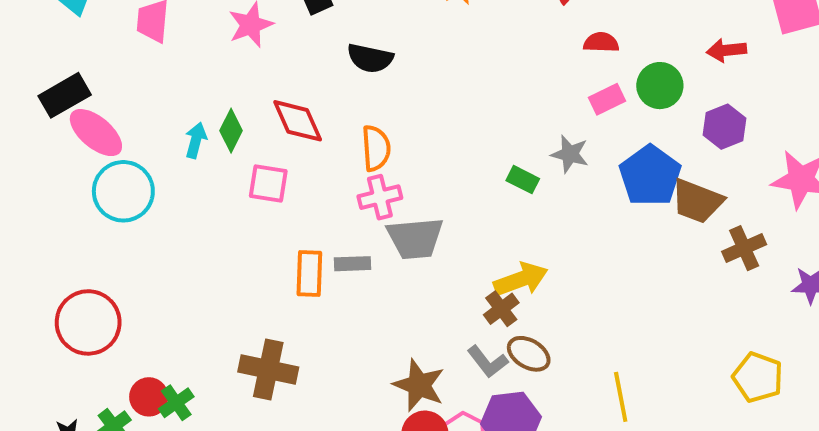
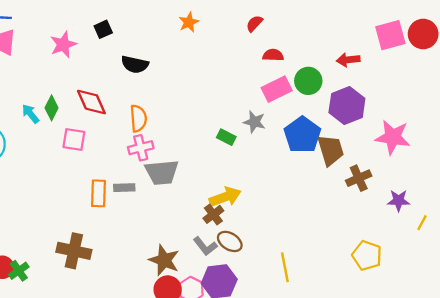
pink rectangle: (607, 99) -> (277, 89), size x1.4
purple hexagon: (724, 127) -> (347, 105), size x1.4
cyan arrow: (196, 140) -> (30, 114), turned -54
brown trapezoid: (697, 201) -> (331, 150), turned -128

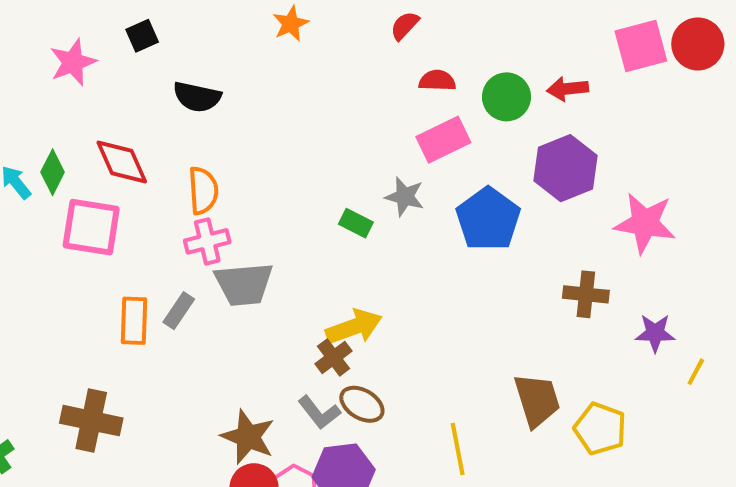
green circle: (308, 81) -> (506, 97), moved
pink square: (74, 139) -> (91, 227), size x1.4
brown trapezoid: (331, 150) -> (537, 400), moved
brown cross: (359, 178) -> (586, 294), turned 30
gray rectangle: (124, 188) -> (179, 311), turned -54

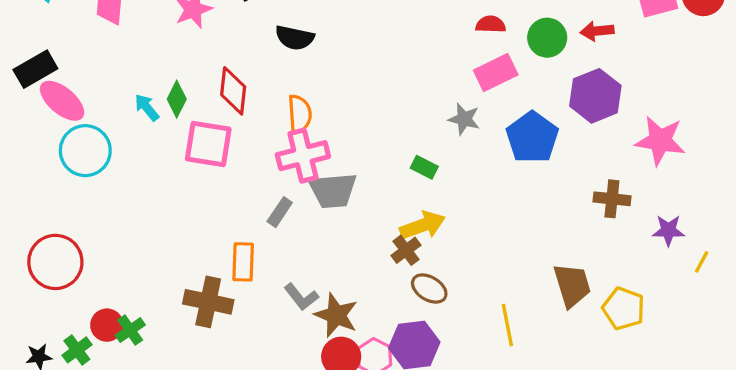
red diamond: (122, 162) -> (233, 91), turned 30
green rectangle: (356, 223) -> (424, 167), moved
pink cross: (207, 241) -> (303, 156), size x1.4
orange rectangle: (134, 321) -> (243, 262), moved
gray L-shape: (319, 412) -> (301, 297), moved

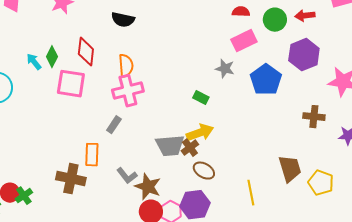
gray trapezoid: (333, 190) -> (170, 146), moved

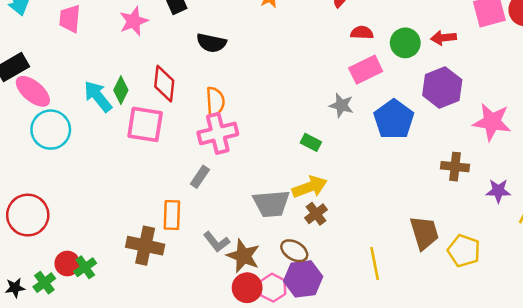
cyan arrow: (34, 62) -> (98, 96), size x1.5
brown cross: (190, 148) -> (316, 214), moved
brown ellipse: (204, 171) -> (294, 251), moved

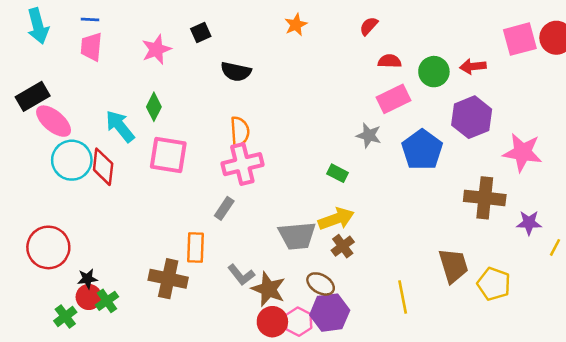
red diamond: (164, 84) -> (103, 167), moved
green diamond: (121, 90) -> (154, 107), moved
brown cross: (455, 167) -> (485, 198), size x1.4
black star: (15, 288) -> (87, 279), moved

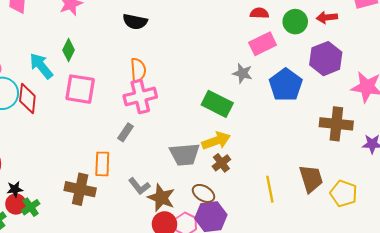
green rectangle: (338, 173) -> (217, 104), size x1.8
yellow line: (403, 297) -> (270, 189), moved

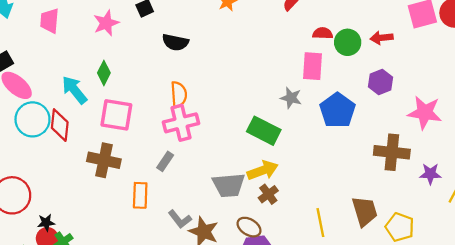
red semicircle: (259, 13) -> (323, 33), moved
pink rectangle: (263, 44) -> (312, 66), turned -60
purple hexagon: (326, 59) -> (381, 82), size x0.7
brown cross: (80, 189) -> (104, 160), moved

